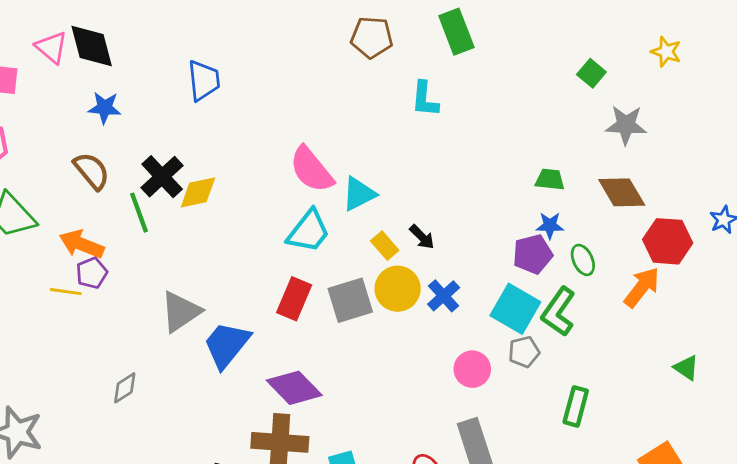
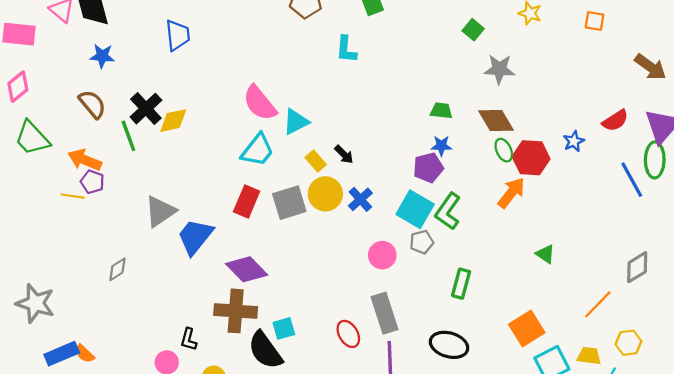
green ellipse: (583, 260) -> (504, 150), moved
purple pentagon: (92, 273) -> (92, 182), turned -30

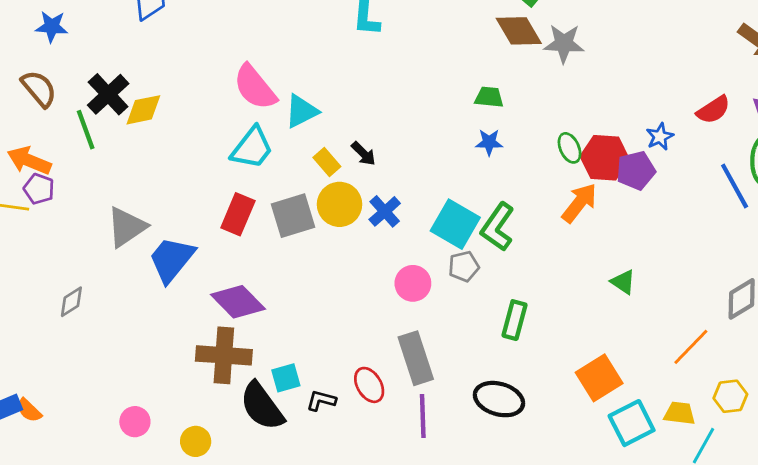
brown diamond: (496, 121) -> (519, 31), moved
purple pentagon: (428, 168) -> (636, 170), moved
black L-shape: (189, 339) -> (321, 400), moved, turned 90

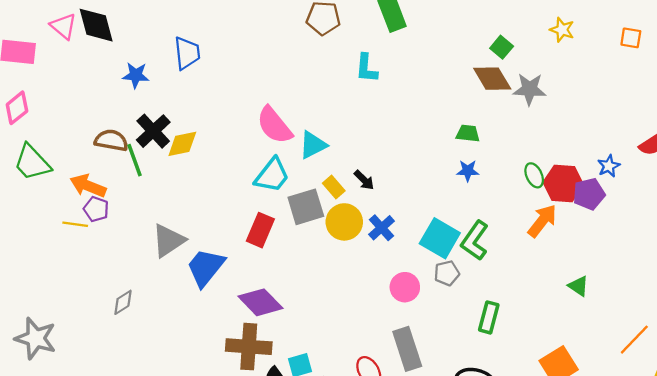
blue star: (52, 27) -> (136, 75), moved
brown semicircle: (39, 89) -> (111, 140), moved, turned -40
gray square: (293, 216) -> (306, 207), moved

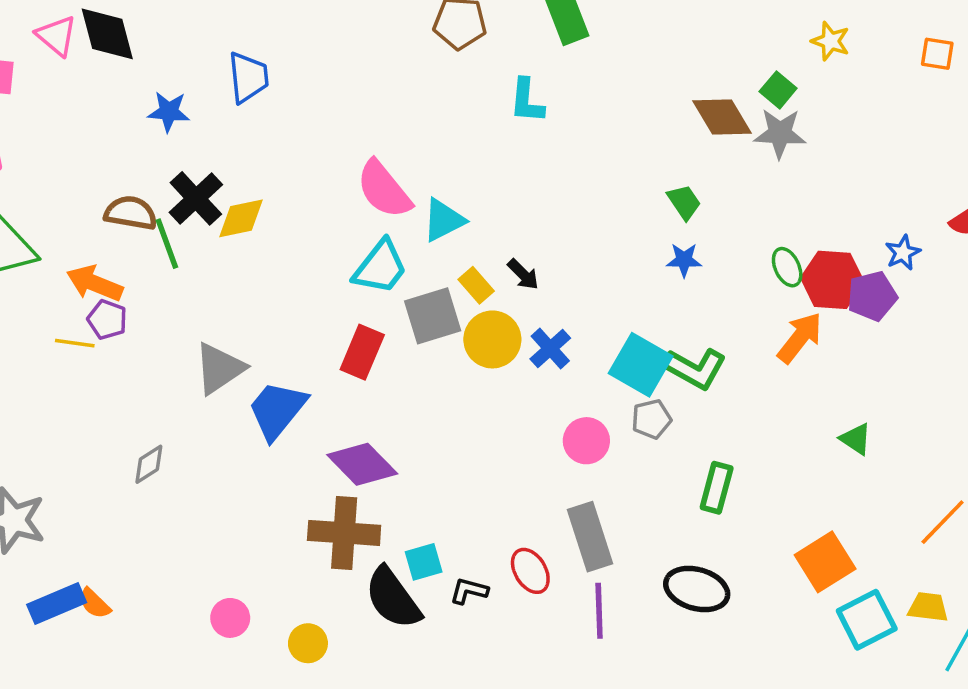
green square: (502, 47) -> (778, 90), moved
green trapezoid: (468, 133) -> (684, 202), turned 50
green L-shape: (475, 241) -> (695, 368), turned -96

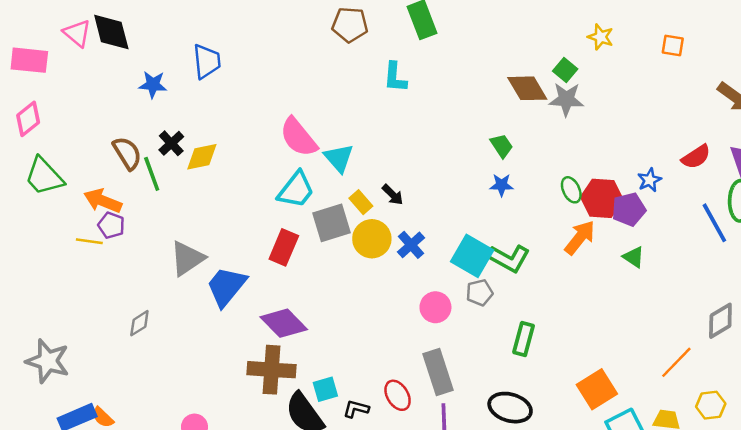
black cross: (196, 198) -> (171, 143), size x0.7
brown semicircle: (131, 213) -> (127, 153), turned 48
cyan triangle: (444, 220) -> (339, 158), turned -44
green triangle: (856, 439) -> (634, 257), moved

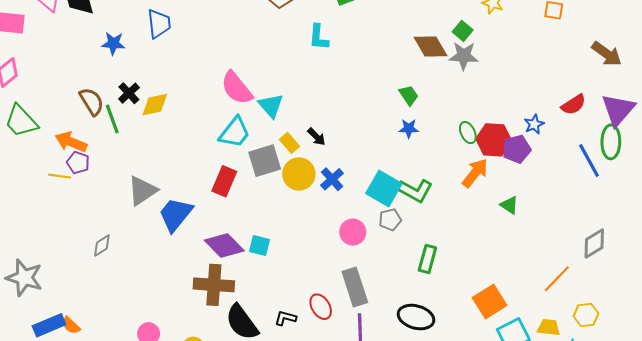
green triangle: (634, 257) -> (509, 205), moved
cyan square: (325, 389) -> (259, 246), moved, turned 30

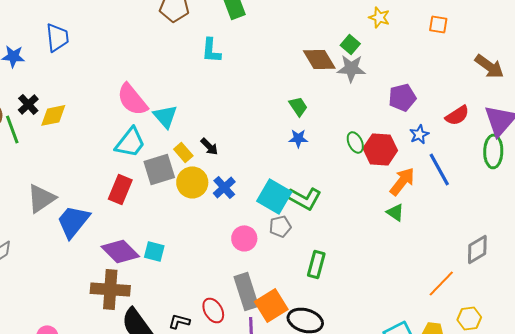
purple pentagon: (517, 149) -> (402, 97), moved
blue line: (589, 161) -> (439, 169), moved
orange arrow: (475, 173) -> (402, 181), moved
orange square: (490, 301) -> (271, 305), moved

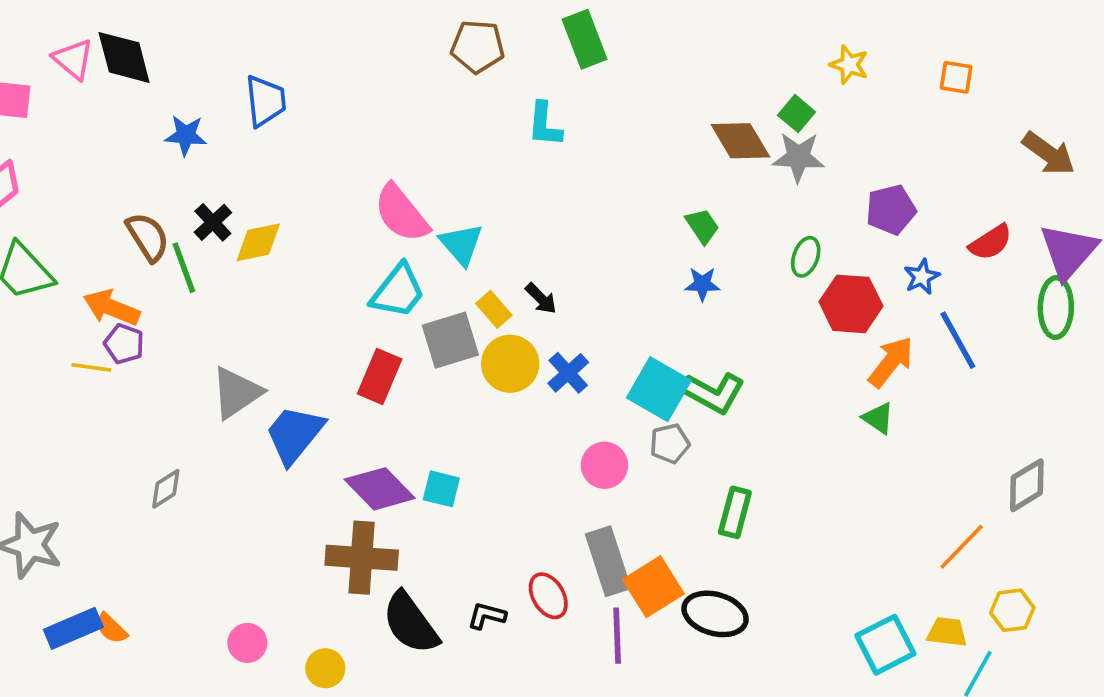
green ellipse: (355, 142) -> (806, 257), moved, turned 45

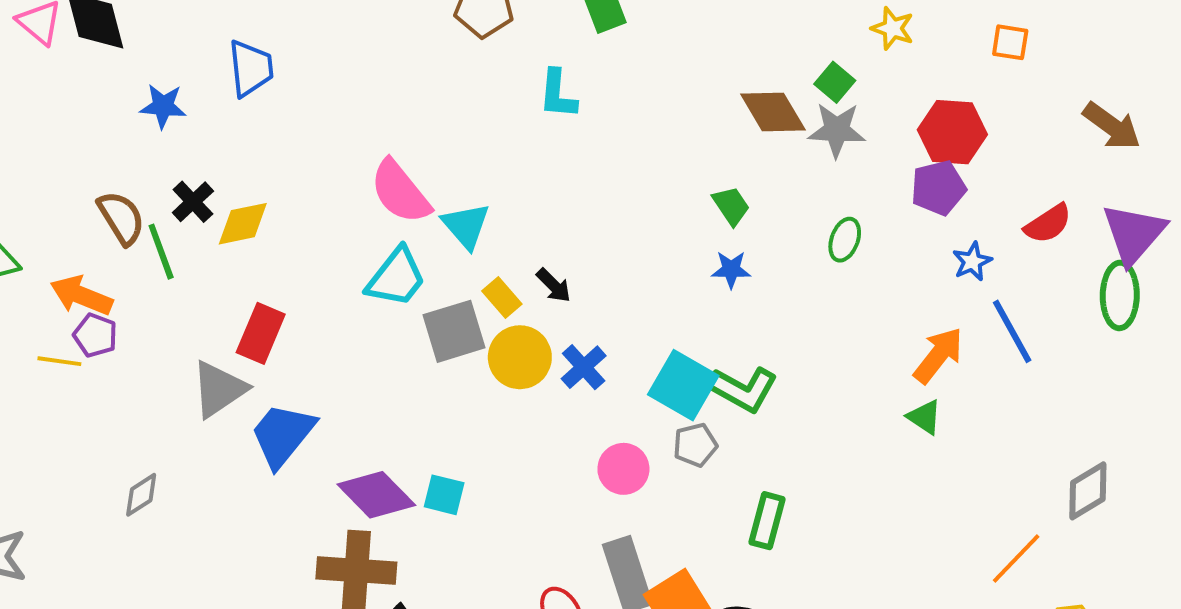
red hexagon: (851, 304) -> (952, 132), moved
red rectangle: (380, 376) -> (261, 333), moved

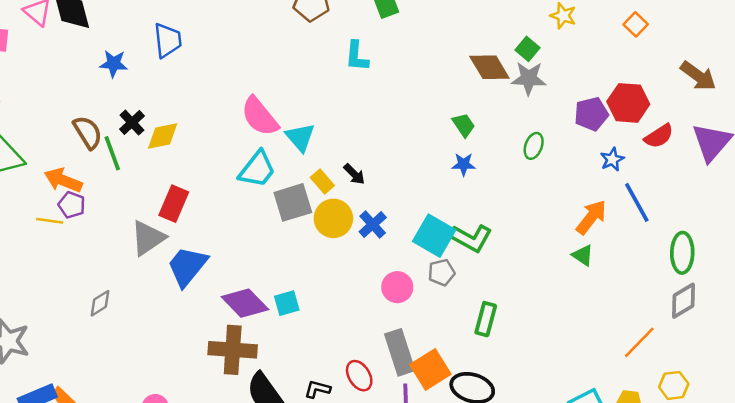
orange square: (1010, 42) -> (636, 24), turned 35
red hexagon: (952, 132) -> (628, 103), moved
green ellipse: (1120, 295) -> (682, 253), moved
cyan square: (444, 495) -> (287, 303), turned -30

